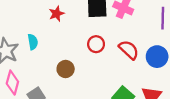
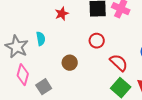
red semicircle: (129, 50) -> (119, 63), moved

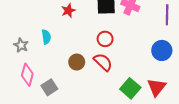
gray star: (17, 47) -> (21, 45), size x0.6
red semicircle: (119, 63) -> (103, 62), moved

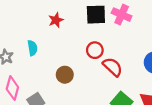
red semicircle: (103, 62) -> (113, 67), moved

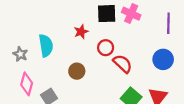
red star: (56, 20) -> (81, 32), moved
cyan semicircle: (32, 48) -> (46, 46), size x1.5

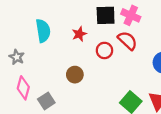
cyan semicircle: (46, 46) -> (43, 31), moved
red semicircle: (123, 64) -> (127, 41), moved

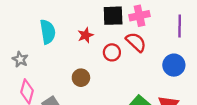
pink cross: (131, 15) -> (139, 16), turned -36

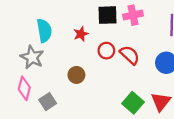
red semicircle: (136, 42) -> (130, 55), moved
gray star: (20, 59) -> (32, 57), moved, size x1.5

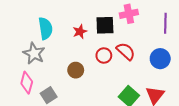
black square: (107, 15) -> (105, 25), moved
red circle: (106, 51) -> (104, 56), moved

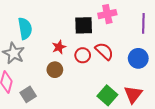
red star: (80, 32) -> (59, 47), moved

